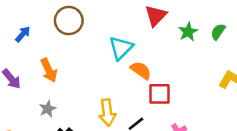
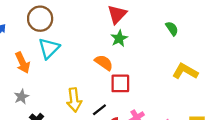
green star: (188, 32) -> (119, 38), moved
green semicircle: (218, 32) -> (172, 29), turned 112
cyan triangle: (121, 48) -> (49, 48), moved

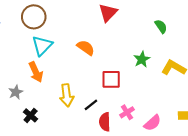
green star: (119, 38) -> (142, 59), moved
orange arrow: (23, 63) -> (36, 72), moved
orange semicircle: (104, 63) -> (86, 48), moved

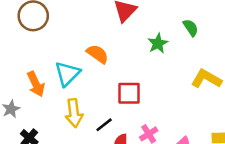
cyan triangle: (42, 45) -> (67, 74), moved
green star: (142, 59) -> (158, 43), moved

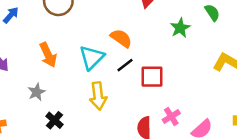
orange arrow: (36, 84) -> (48, 55), moved
black line: (104, 125) -> (125, 65), moved

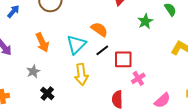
pink cross: (171, 116) -> (138, 78), moved

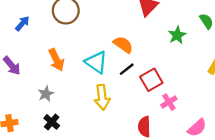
cyan triangle: (76, 44) -> (96, 62), turned -40
red square: (123, 59) -> (151, 80), turned -30
black cross: (47, 93) -> (52, 122), moved

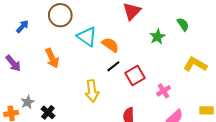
cyan triangle: (96, 62) -> (87, 37), moved
gray star: (46, 94) -> (28, 102), moved
pink cross: (169, 102) -> (164, 91), moved

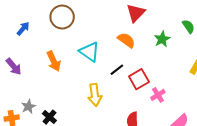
cyan triangle: (87, 37) -> (89, 52), moved
orange semicircle: (110, 45) -> (126, 40), moved
pink cross: (164, 91) -> (158, 95), moved

